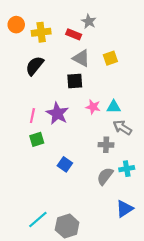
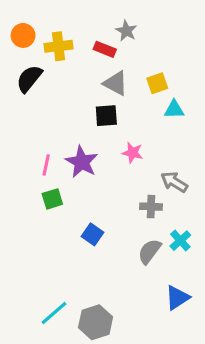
black semicircle: (35, 66) -> (29, 79), moved
cyan triangle: (114, 107) -> (174, 109), moved
cyan cross: (127, 169) -> (180, 241), turned -32

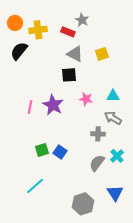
cyan triangle: (174, 109) -> (113, 96), moved
green square: (52, 199) -> (42, 150), moved
blue triangle: (177, 298) -> (115, 193), turned -30
cyan line: (54, 313) -> (35, 186), moved
gray hexagon: (96, 322) -> (83, 204), moved

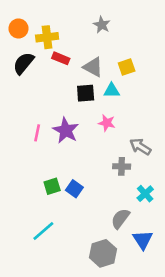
red rectangle: (68, 32) -> (61, 58), moved
cyan triangle: (113, 96) -> (112, 91), moved
gray semicircle: (97, 163) -> (120, 219), moved

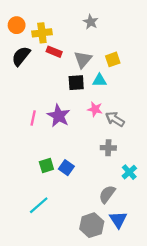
gray triangle: (93, 67) -> (83, 59), turned 42
gray arrow: (140, 147) -> (115, 119), moved
blue triangle: (143, 240) -> (118, 220), moved

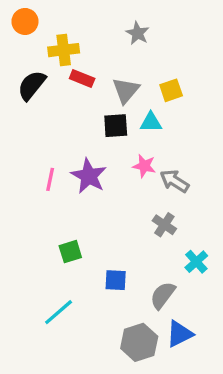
orange circle: (17, 25) -> (25, 21), moved
gray cross: (108, 148) -> (164, 225), turned 32
blue square: (66, 168) -> (116, 280), moved, turned -32
blue triangle: (118, 220) -> (179, 334), turned 36

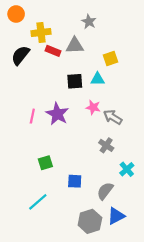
gray triangle: (126, 90) -> (75, 46), moved, turned 48

